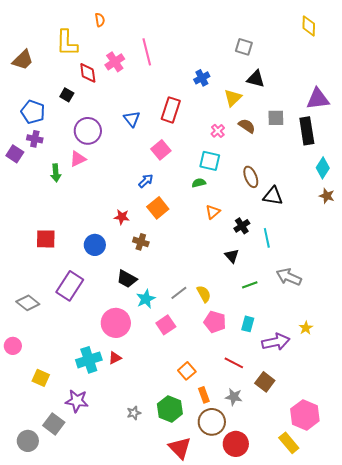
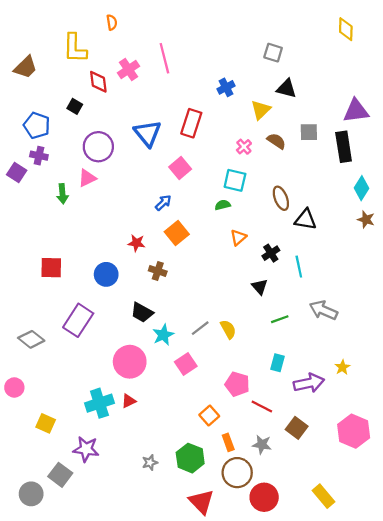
blue triangle: (132, 119) -> (148, 133), size x1.5
pink pentagon: (215, 322) -> (237, 384), moved
pink hexagon: (305, 415) -> (354, 431), moved

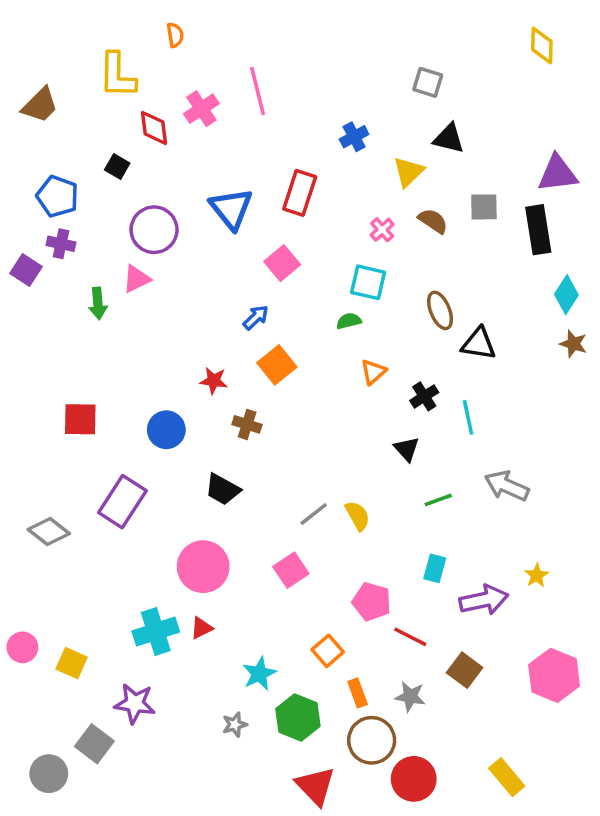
cyan star: (163, 335) -> (259, 674), moved
pink circle: (14, 387) -> (22, 647), moved

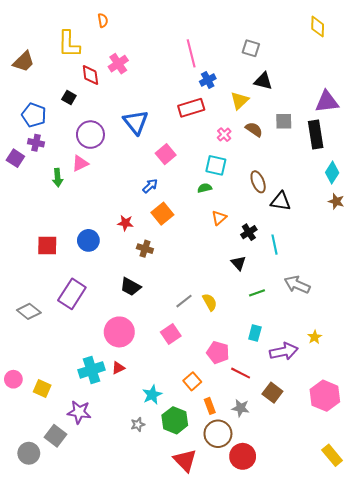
pink line: (258, 91) -> (191, 53), moved
red rectangle: (300, 193) -> (191, 108), moved, turned 55
blue circle: (166, 430) -> (88, 240), moved
yellow rectangle: (507, 777) -> (332, 455), moved

